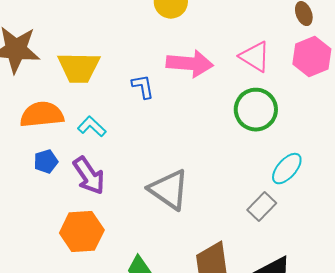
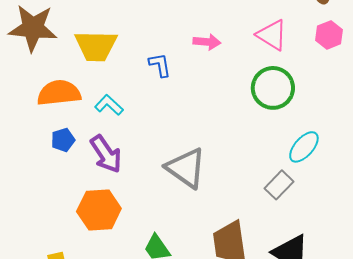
pink hexagon: (312, 57) -> (329, 35), size x0.7
pink arrow: (190, 64) -> (207, 42), size x0.6

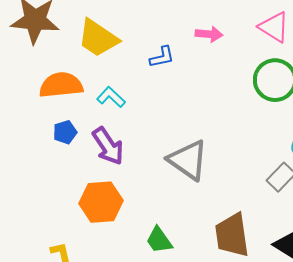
yellow trapezoid: (96, 46) -> (98, 38), turned 33
blue L-shape: (160, 65) -> (162, 57), turned 88

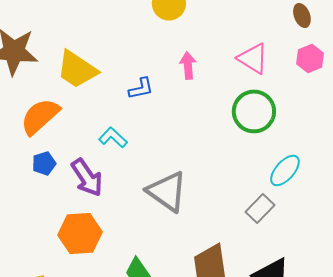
pink arrow: (209, 34) -> (188, 65), turned -100
orange semicircle: (61, 85) -> (40, 116), turned -36
cyan L-shape: (111, 97) -> (113, 137), moved

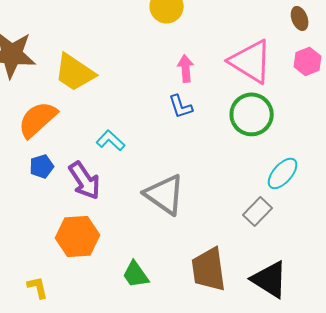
pink triangle: (253, 58) -> (251, 61), size x1.4
blue L-shape: (141, 88) -> (181, 106), moved, turned 84

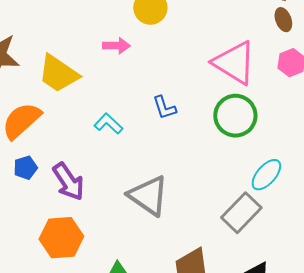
pink arrow: (186, 68) -> (116, 46), moved, turned 96
cyan L-shape: (111, 140) -> (108, 124), moved
gray rectangle: (258, 211) -> (241, 213), size x1.4

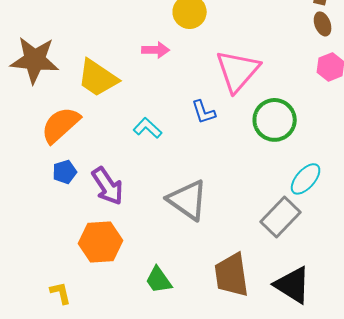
pink triangle: (234, 63) -> (238, 71), moved, turned 39

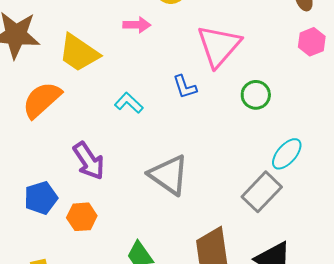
green circle: (275, 120) -> (256, 95), size x0.7
blue pentagon: (65, 172) -> (41, 198), moved, size x1.4
orange hexagon: (101, 242) -> (82, 217), size x0.7

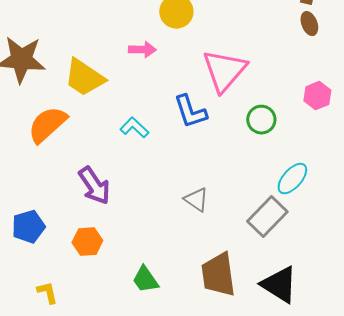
pink hexagon: (312, 42) -> (317, 96), moved
blue L-shape: (185, 87) -> (190, 112), size x1.4
gray triangle: (169, 175) -> (196, 200), moved, size x0.6
blue pentagon: (41, 198) -> (28, 227), moved

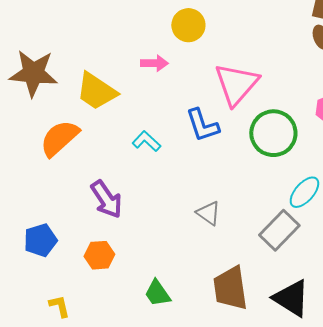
green circle: (261, 120) -> (273, 133), size x1.6

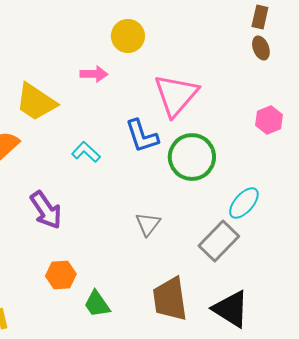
green circle: (273, 133) -> (192, 157), moved
gray triangle: (208, 213) -> (148, 224), turned 32
orange hexagon: (99, 255) -> (61, 275), moved

